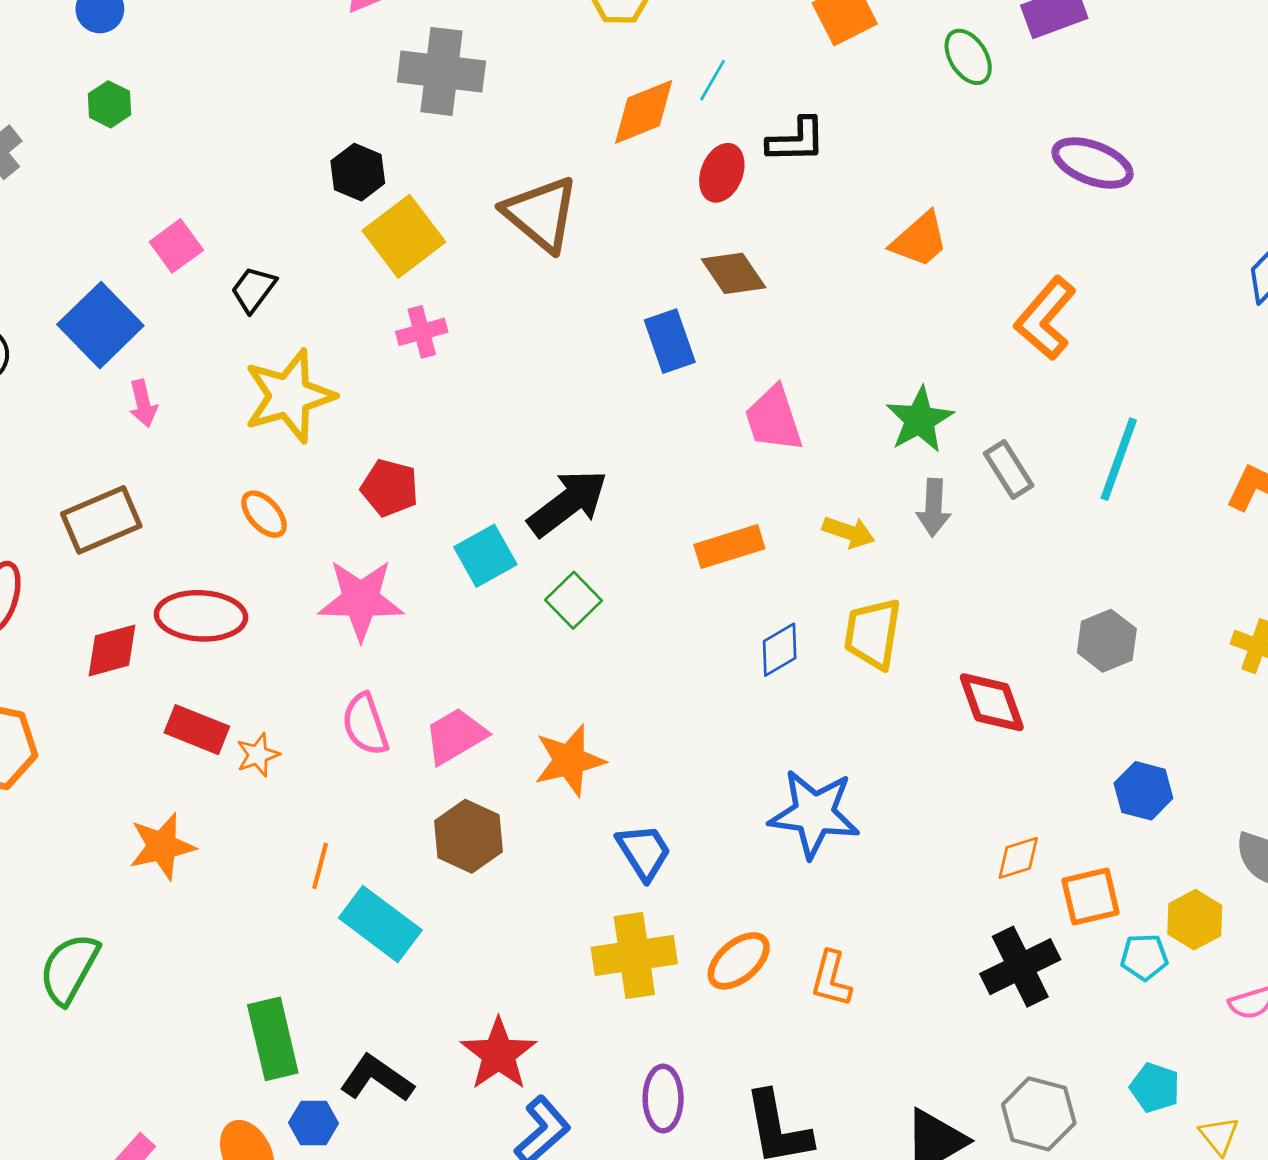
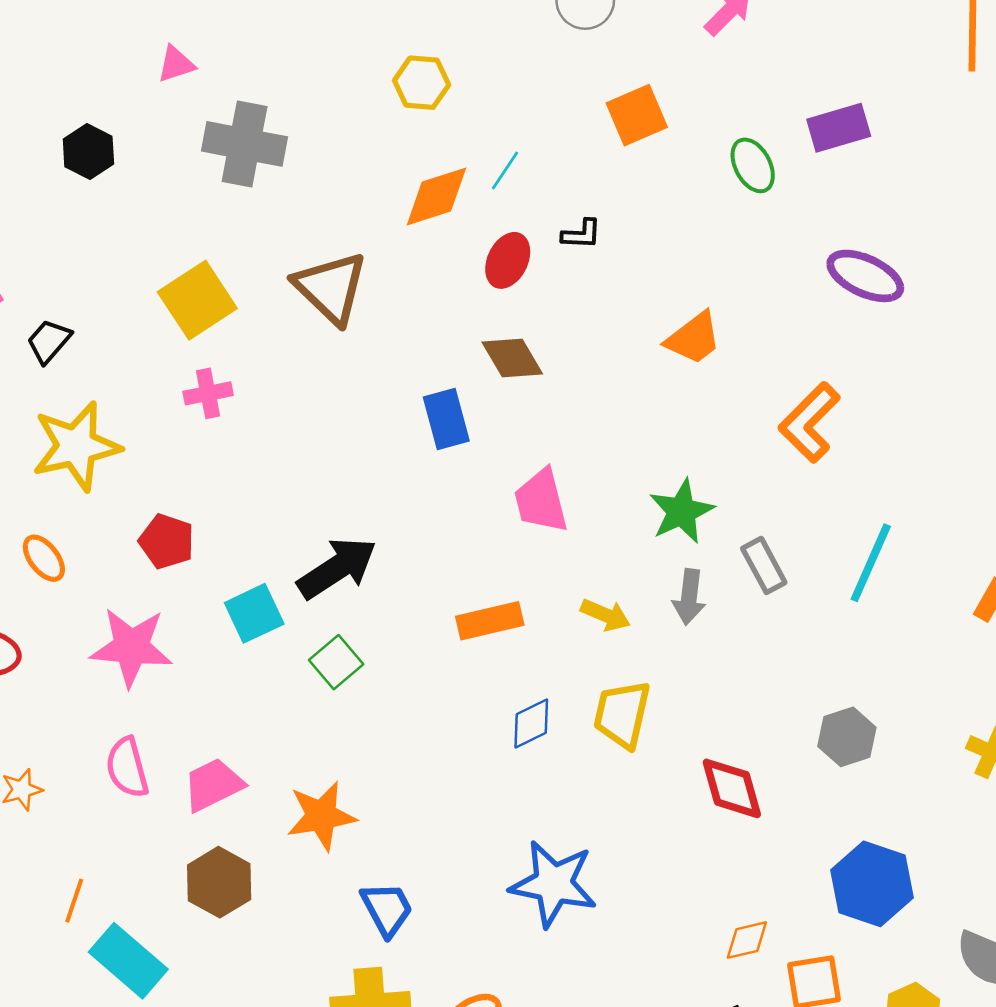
black L-shape: (796, 140) -> (581, 234), size x0.7
black hexagon: (358, 172) -> (88, 152), moved
blue hexagon: (1143, 791) -> (872, 884), size x1.5

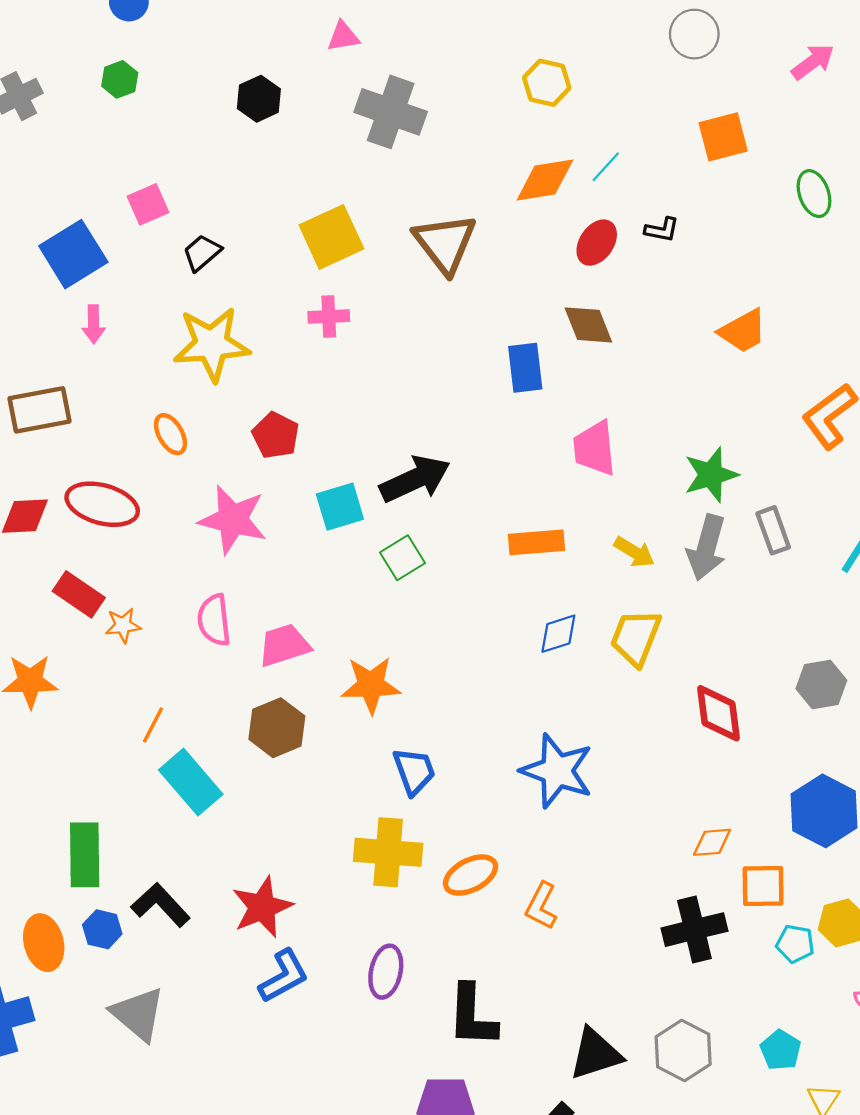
gray arrow: (689, 597) -> (707, 547), size x1.4

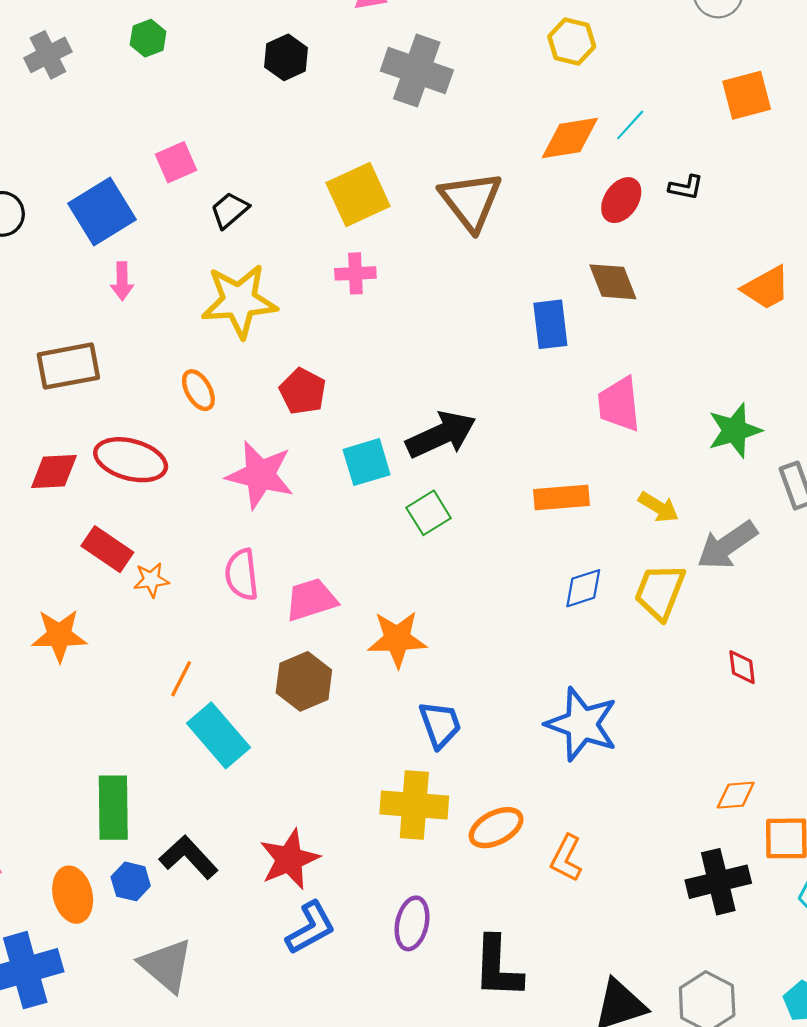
gray arrow: (707, 547) -> (727, 545), moved, turned 40
red diamond: (718, 713) -> (742, 667), size x0.6

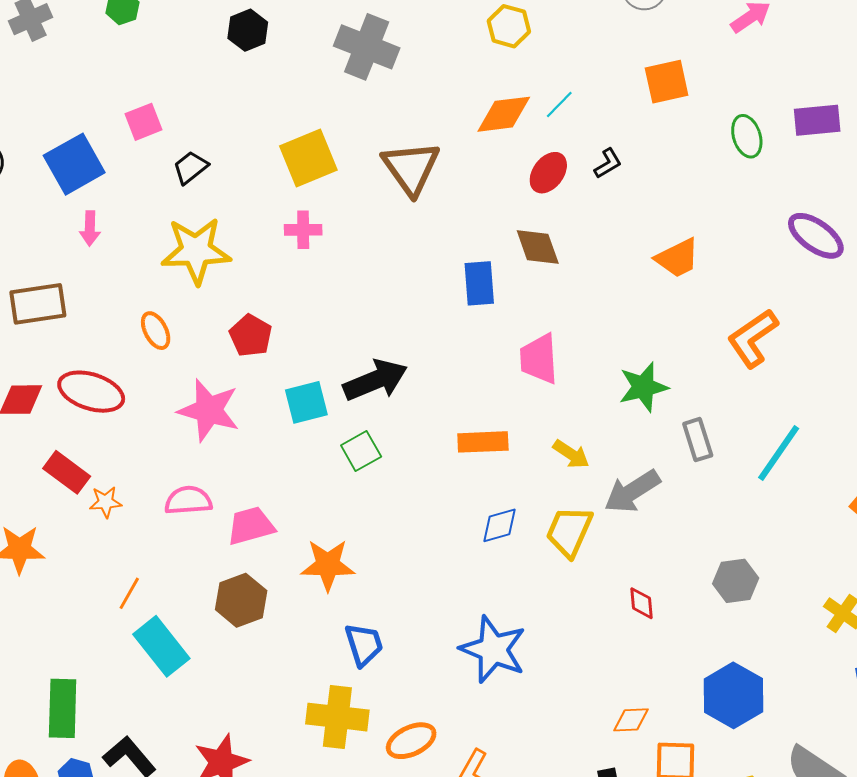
black L-shape: (686, 187) -> (608, 163), turned -44
pink semicircle: (242, 575) -> (188, 500), turned 90

